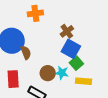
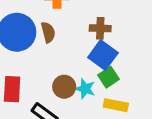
brown cross: (67, 31) -> (100, 28), turned 32
brown semicircle: (26, 53) -> (48, 32), moved

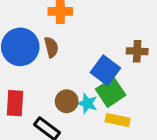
brown cross: (100, 28) -> (137, 51), moved
green square: (108, 77) -> (111, 92), size x1.4

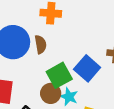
green square: (111, 92) -> (59, 75), moved

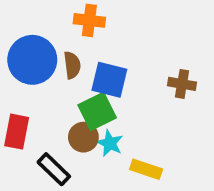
blue square: (87, 68) -> (109, 80), moved, turned -30

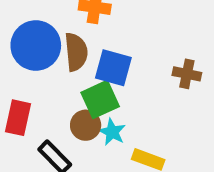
brown semicircle: (72, 65) -> (76, 52), size x1.4

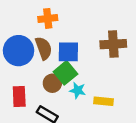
brown cross: (187, 74) -> (113, 44), size x1.5
brown circle: (86, 125) -> (52, 83), moved

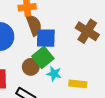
brown cross: (113, 44) -> (87, 31), turned 35
brown semicircle: (44, 48) -> (34, 25), moved

